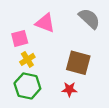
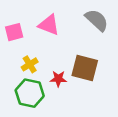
pink square: (20, 38) -> (14, 32), moved
red star: (69, 89) -> (58, 79), moved

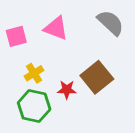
brown square: (85, 68) -> (97, 77), turned 36

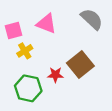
yellow cross: (34, 73) -> (25, 51), moved

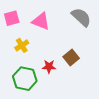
pink square: (13, 30) -> (12, 18), moved
brown square: (80, 65) -> (71, 57), size x0.7

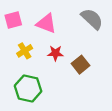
red star: (49, 67) -> (55, 53), moved

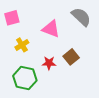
pink triangle: (46, 23) -> (51, 29), moved
red star: (55, 53) -> (49, 63), moved

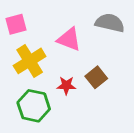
gray semicircle: (81, 17) -> (110, 23), turned -30
yellow cross: (22, 45) -> (30, 61), size x1.6

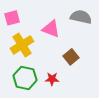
red star: (66, 85) -> (52, 79), moved

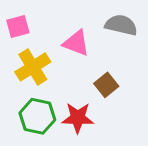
red star: (52, 79) -> (78, 118), size x1.5

